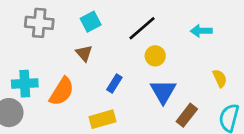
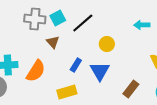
gray cross: (39, 23) -> (35, 19), moved
black line: (142, 28) -> (83, 23), moved
blue triangle: (163, 91) -> (100, 71), moved

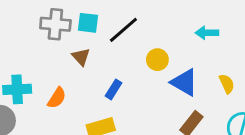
cyan square: (58, 18) -> (88, 23), turned 35
orange semicircle: (36, 71) -> (57, 98), size x0.7
blue triangle: (100, 71) -> (184, 82), moved, turned -30

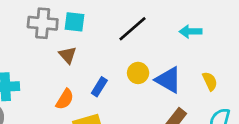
black line: (123, 30) -> (132, 29), moved
yellow circle: (157, 60) -> (138, 73), moved
orange semicircle: (57, 98) -> (65, 99), moved

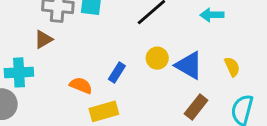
brown triangle: (68, 55) -> (43, 39), moved, turned 42
orange semicircle: (65, 99) -> (81, 85), turned -100

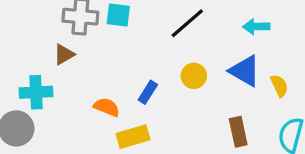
blue triangle: (189, 65) -> (245, 71), moved
brown rectangle: (196, 107) -> (238, 132), turned -50

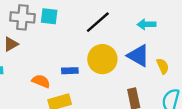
yellow circle: (194, 76) -> (102, 59), size x1.6
blue rectangle: (148, 92) -> (70, 71), turned 56

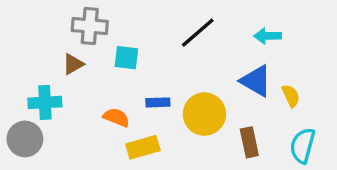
cyan square: (49, 16) -> (126, 58), moved
yellow circle: (102, 59) -> (204, 114), moved

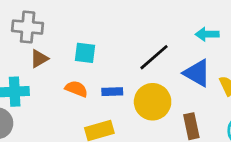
gray cross: (90, 26) -> (28, 27), moved
black line: (198, 33) -> (154, 57), moved
orange semicircle: (116, 117) -> (76, 89), moved

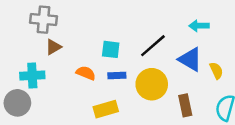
cyan square: (85, 53) -> (111, 49), moved

